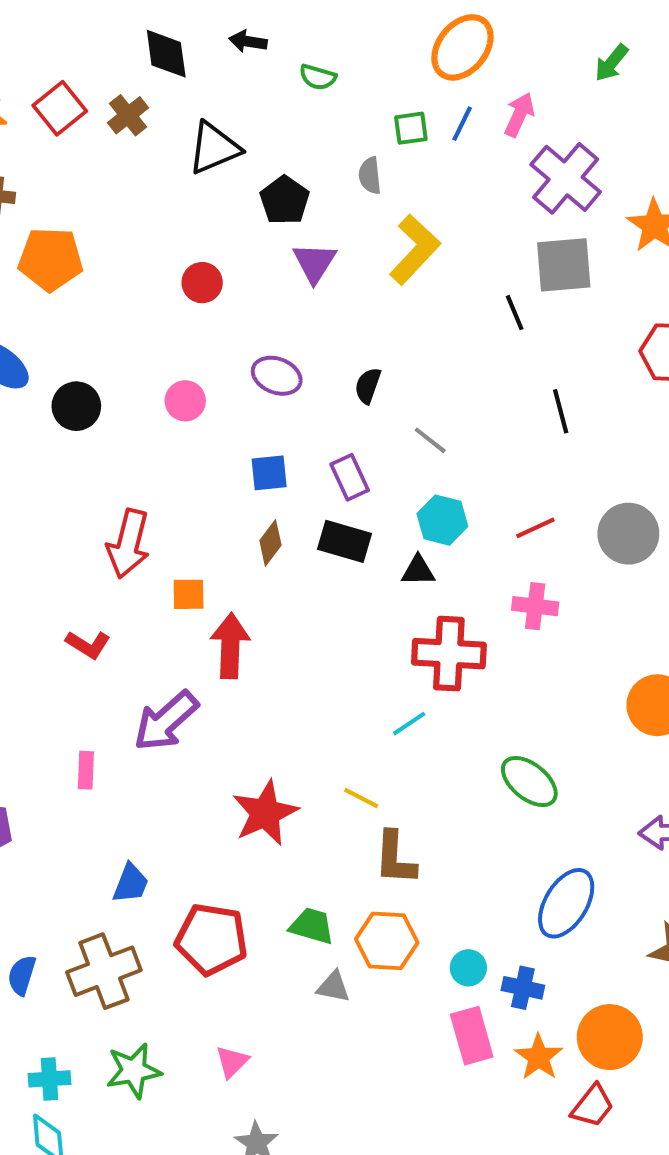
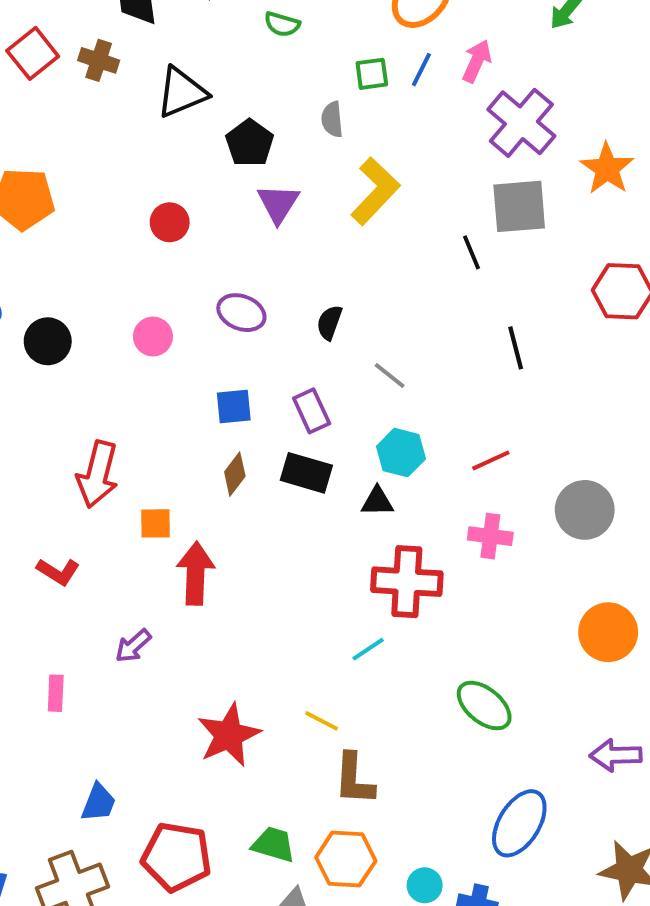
brown cross: (128, 115) -> (99, 60), turned -33
gray circle: (628, 534) -> (585, 510), moved
purple arrow: (166, 721) -> (133, 646), size x0.6

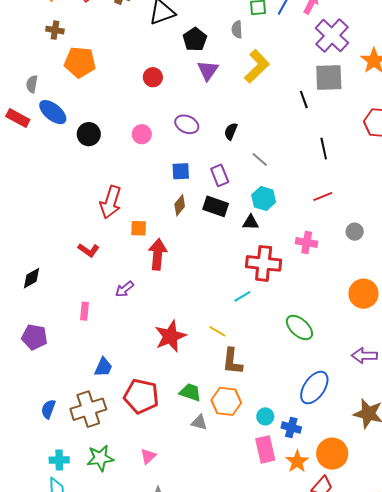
red line: (491, 460) -> (323, 197), moved
gray circle: (585, 510) -> (355, 232), size x0.6

